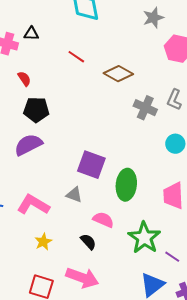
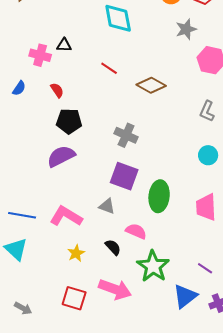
gray cross: (145, 108) -> (126, 135), moved
green star: (144, 238) -> (153, 266), moved
black semicircle: (88, 242) -> (113, 247), moved

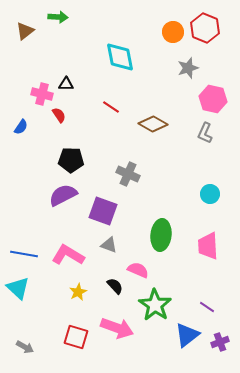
red semicircle: (57, 90) -> (59, 115), moved
gray L-shape: (207, 111) -> (205, 133), moved
purple square: (124, 176) -> (103, 211), moved

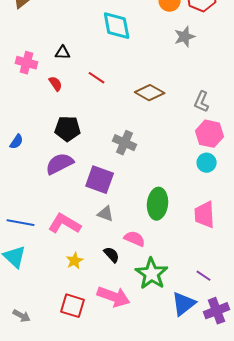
pink cross: (42, 94) -> (27, 63), moved
pink hexagon: (213, 99) -> (210, 134), moved
red line: (111, 107) -> (97, 78), moved
blue semicircle: (21, 127) -> (17, 142), moved
purple cross: (220, 342) -> (217, 311), size x1.4

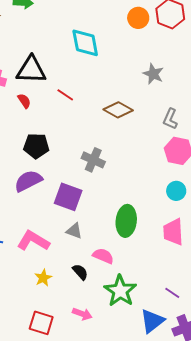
gray star: (185, 37) -> (153, 74), moved, turned -30
black triangle: (63, 53) -> (31, 70), size x2.0
cyan circle: (207, 163) -> (176, 191), moved
pink arrow: (114, 297) -> (82, 314), size x0.6

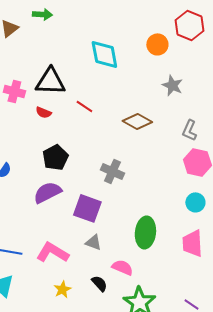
orange circle: (138, 18) -> (157, 44), moved
red semicircle: (24, 101) -> (43, 112), turned 147
black pentagon: (36, 146) -> (55, 157), turned -30

